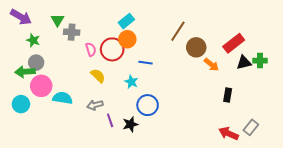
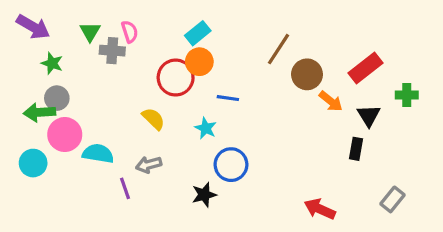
pink semicircle: (91, 49) -> (130, 32), moved
black triangle: (244, 63) -> (369, 116), moved, turned -49
purple line: (110, 120) -> (125, 188), moved
red arrow: (229, 133) -> (320, 209), moved

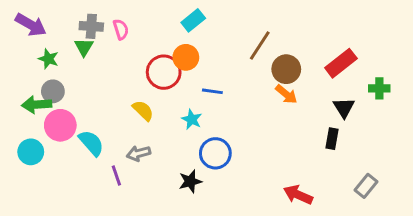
green triangle: (90, 32) -> (84, 47), moved
cyan rectangle: (198, 33) -> (193, 20), moved
gray cross: (112, 51) -> (91, 26), moved
orange arrow: (331, 101) -> (286, 94), moved
cyan semicircle: (98, 154) -> (91, 143), turned 40

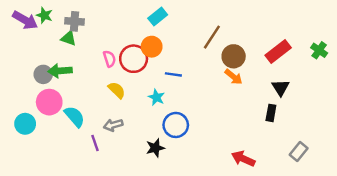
pink semicircle: (121, 29) -> (109, 59), moved
green triangle: (84, 47) -> (68, 38), turned -42
green star: (48, 59) -> (44, 15), moved
green cross: (379, 88) -> (319, 50), moved, turned 35
green arrow: (37, 105) -> (60, 71), moved

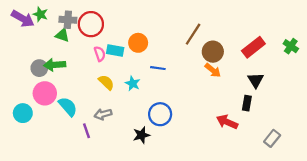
cyan rectangle: (158, 17) -> (115, 51), moved, turned 49
red circle: (134, 59) -> (91, 24), moved
cyan star: (156, 97) -> (133, 83), moved
red arrow: (243, 159) -> (227, 122), moved

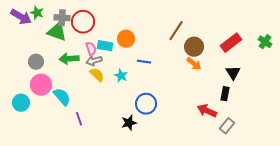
green triangle: (62, 35) -> (57, 32), size x1.5
green arrow: (55, 65) -> (69, 59), moved
gray arrow: (103, 114) -> (94, 61), moved
gray rectangle: (272, 138) -> (227, 126), moved

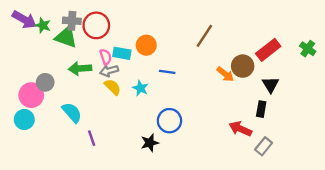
green star: (37, 13) -> (43, 25), moved
brown circle: (194, 47) -> (243, 66), moved
gray circle: (36, 62) -> (45, 82), moved
pink circle: (41, 85) -> (31, 95), moved

